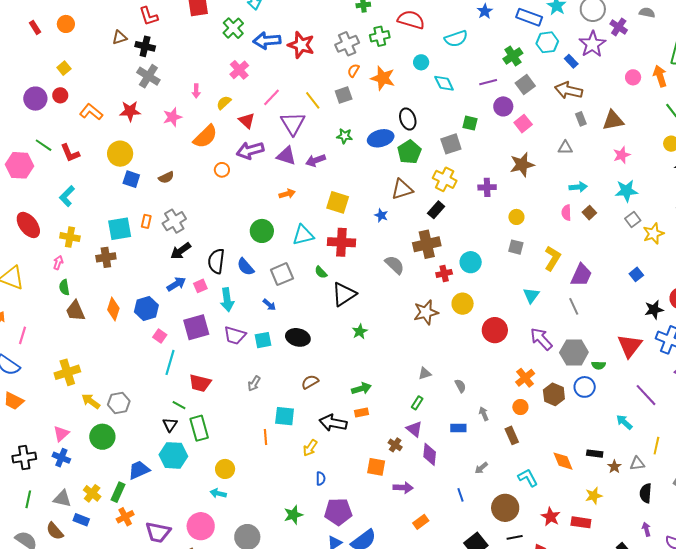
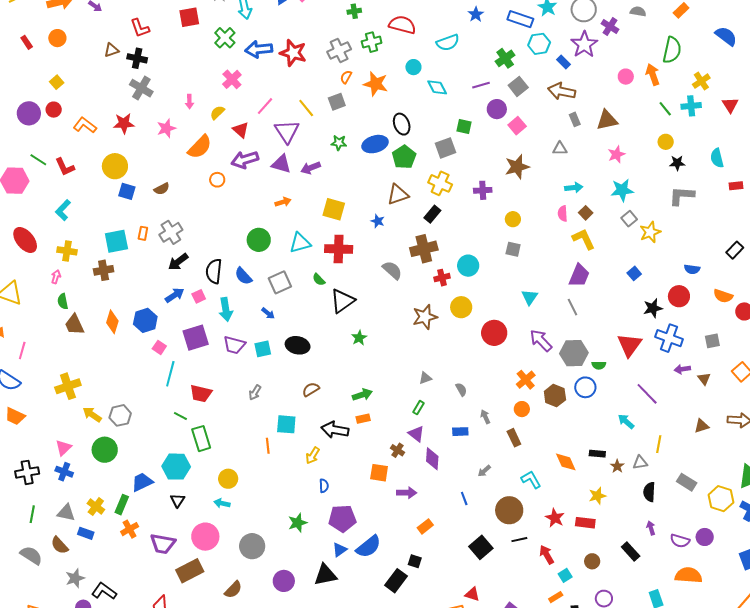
yellow L-shape: (552, 258) -> (584, 239), moved, turned -55
black triangle: (170, 425) -> (178, 500), moved

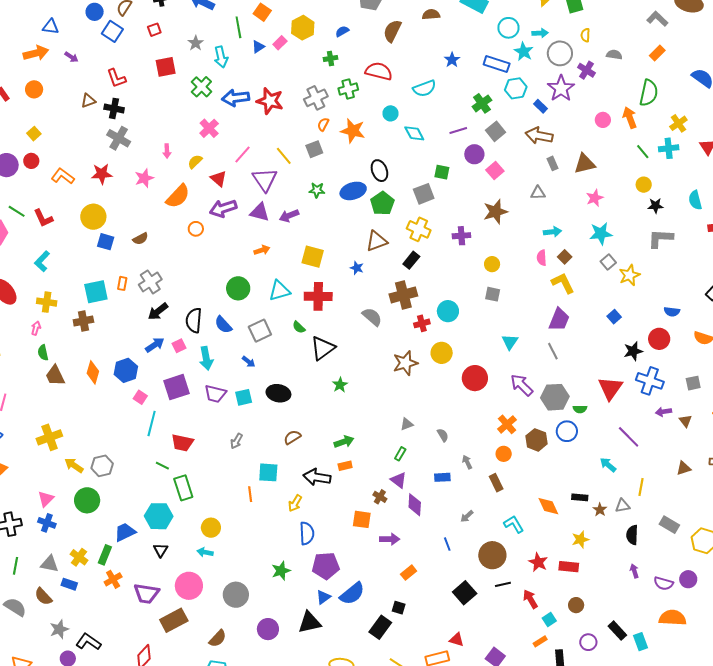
blue semicircle: (324, 486) -> (307, 533), size x1.6
black rectangle: (631, 551) -> (617, 631), moved

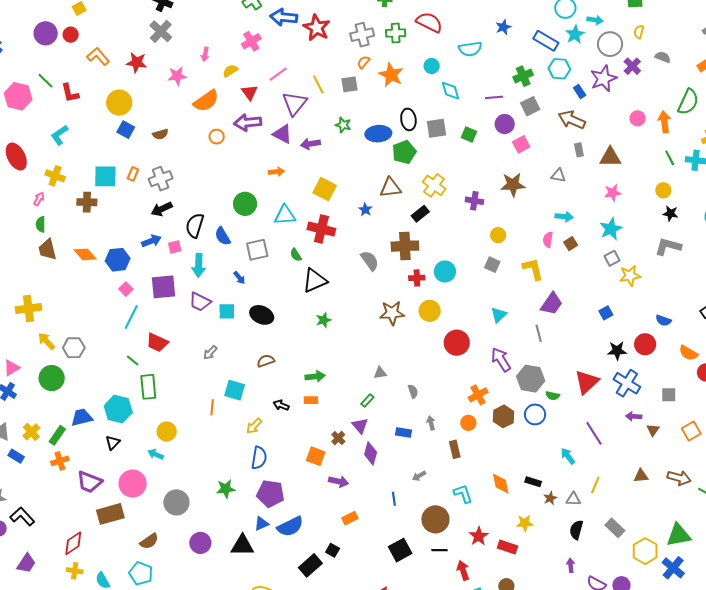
gray square: (424, 194) -> (437, 128), moved
cyan star: (601, 234) -> (611, 229), turned -30
yellow L-shape: (563, 283) -> (533, 269), moved
orange diamond: (93, 372) -> (85, 254), turned -70
black arrow: (317, 477) -> (281, 405), size x0.6

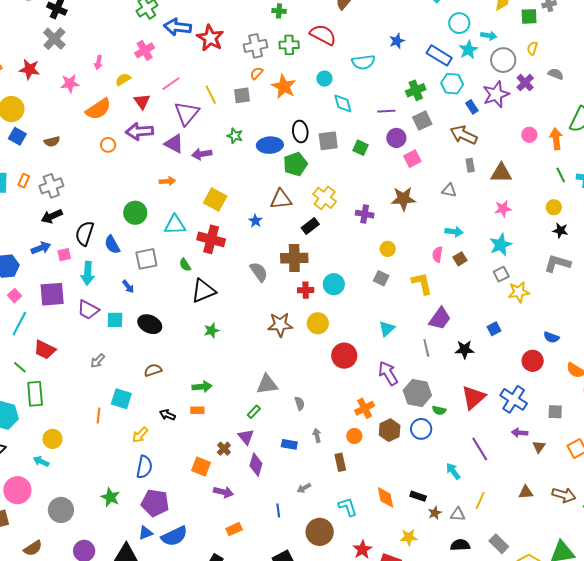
black star: (617, 351) -> (465, 350), moved
gray triangle: (380, 373) -> (267, 384), size x1.6
green star: (226, 489) -> (110, 497), turned 30
black semicircle: (576, 530) -> (460, 545), turned 72

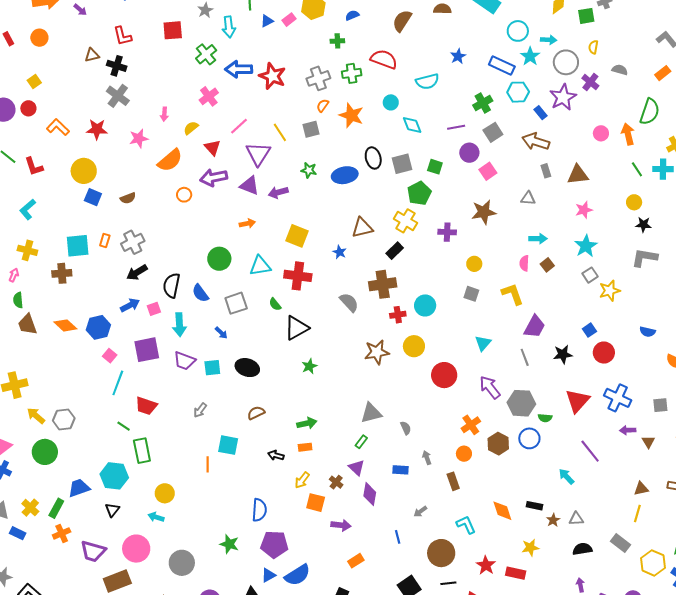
green pentagon: (295, 164) -> (419, 193), moved
red circle: (533, 361) -> (604, 353), moved
yellow arrow: (140, 435) -> (302, 480), moved
yellow line: (480, 501) -> (637, 514), moved

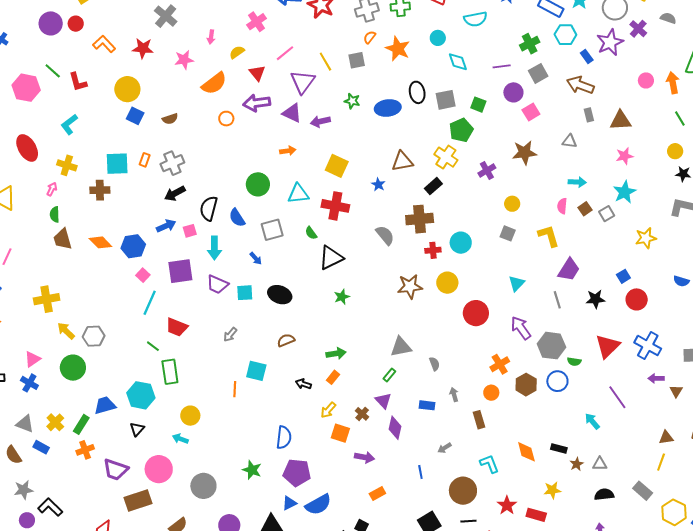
purple cross: (447, 232) -> (487, 171), turned -36
gray square: (590, 275) -> (607, 214), moved
orange rectangle: (305, 447) -> (333, 377), turned -48

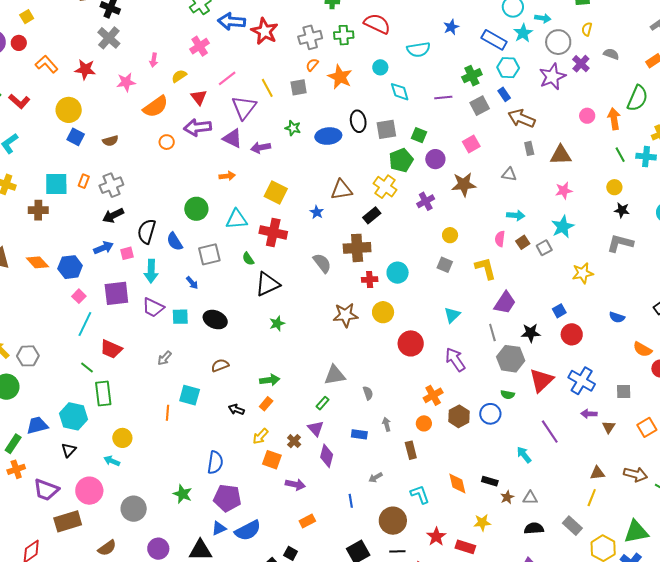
blue rectangle: (587, 56) -> (504, 94), moved
red L-shape: (78, 82) -> (19, 101), turned -35
purple circle: (513, 92) -> (435, 159), moved
gray hexagon: (551, 346) -> (511, 359), moved

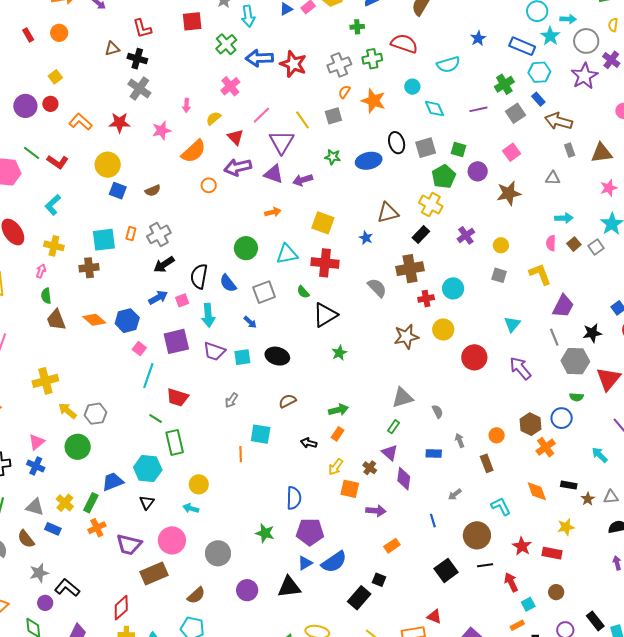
purple cross: (426, 201) -> (466, 235), moved
orange cross: (433, 395) -> (546, 447), moved

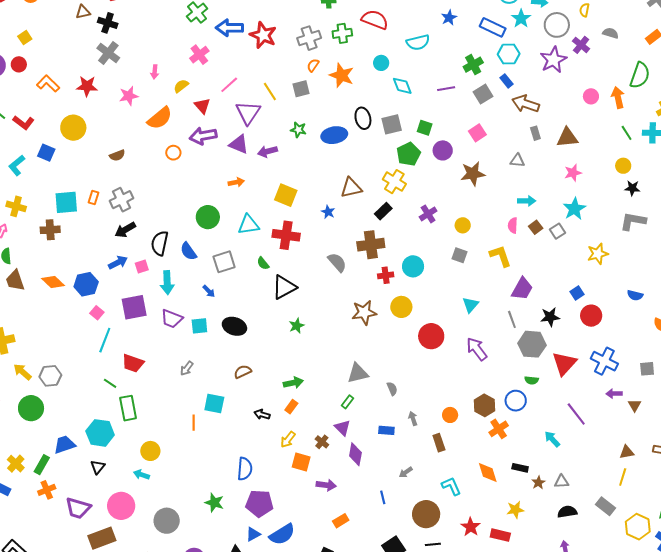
blue square: (118, 191) -> (46, 153), moved

